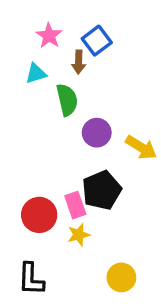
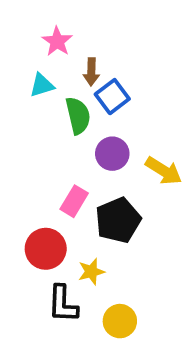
blue square: (97, 41) -> (112, 97), moved
pink rectangle: (75, 205) -> (74, 201), moved, turned 50
yellow circle: (121, 277) -> (120, 321), moved
black L-shape: (31, 279) -> (63, 304), moved

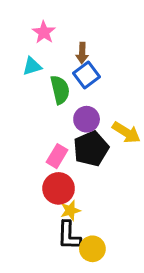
brown arrow: (91, 72) -> (82, 53), moved
black pentagon: (118, 220) -> (91, 149), moved
red circle: (46, 249) -> (59, 188), moved
black L-shape: (63, 304) -> (69, 236), moved

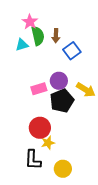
blue square: (87, 75) -> (72, 51), moved
green semicircle: (60, 90) -> (38, 36), moved
pink rectangle: (57, 156) -> (39, 89), moved, turned 42
black L-shape: (69, 236) -> (33, 160), moved

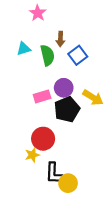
pink star: (30, 22) -> (38, 13), moved
green semicircle: (38, 36) -> (47, 55), moved
yellow star: (48, 143) -> (32, 155), moved
black L-shape: (33, 160) -> (54, 173), moved

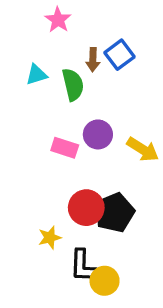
blue square: (78, 55) -> (119, 55), moved
pink rectangle: (42, 96) -> (65, 148), turned 35
black pentagon: (67, 109) -> (115, 213), moved
red circle: (43, 139) -> (86, 208), moved

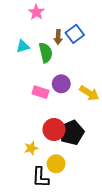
black L-shape: (83, 266) -> (40, 177), moved
yellow circle: (105, 281) -> (56, 164), moved

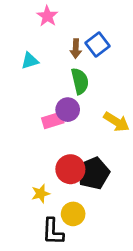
green semicircle: (46, 53) -> (80, 81), moved
purple circle: (61, 84) -> (68, 110), moved
pink rectangle: (40, 92) -> (53, 120), turned -35

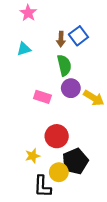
pink star: (47, 16) -> (28, 13), moved
purple circle: (68, 110) -> (71, 88), moved
pink rectangle: (53, 120) -> (42, 97), turned 35
black pentagon: (93, 173) -> (75, 161), moved

